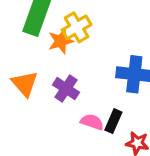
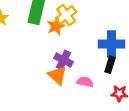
orange triangle: (25, 84) -> (58, 75), moved
black rectangle: (113, 121) -> (110, 65), moved

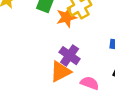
orange triangle: (58, 75) -> (60, 71), turned 42

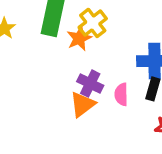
pink semicircle: (90, 83) -> (121, 94), moved, turned -102

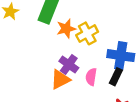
yellow cross: (93, 23) -> (87, 33), moved

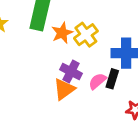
pink semicircle: (91, 77) -> (97, 81), turned 49
black rectangle: (116, 77) -> (112, 79), moved

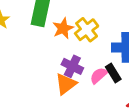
black rectangle: (112, 79) -> (113, 73), turned -48

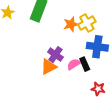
orange star: (63, 28) -> (71, 24), moved
yellow cross: (87, 30) -> (87, 23), moved

